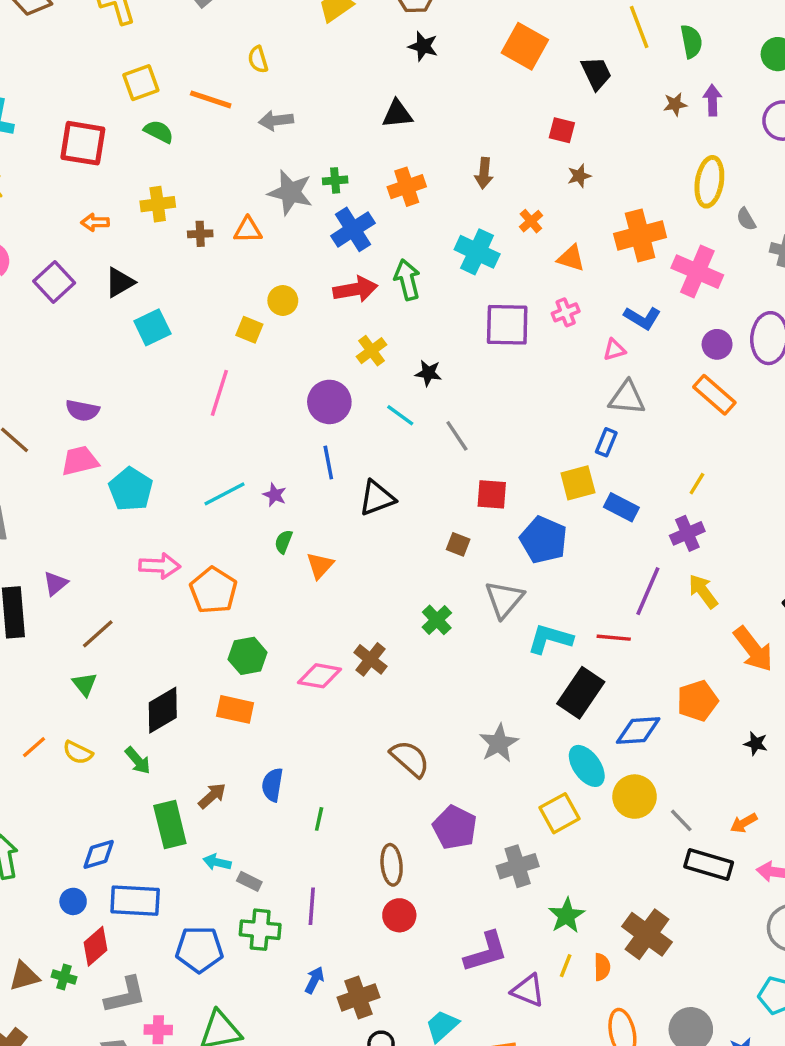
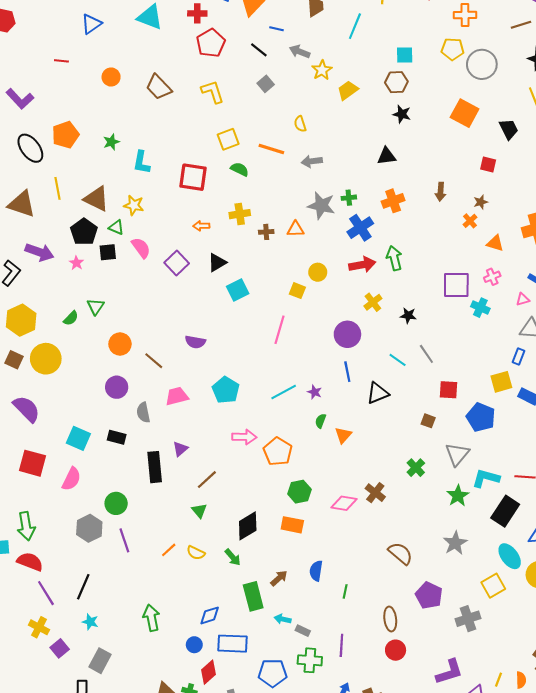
brown star: (579, 176) -> (481, 202), moved
cyan cross: (477, 252) -> (480, 308), moved, size x0.7
cyan line: (400, 415) -> (398, 360), moved
pink trapezoid: (80, 461) -> (177, 396), moved
green star: (567, 916) -> (458, 496), moved

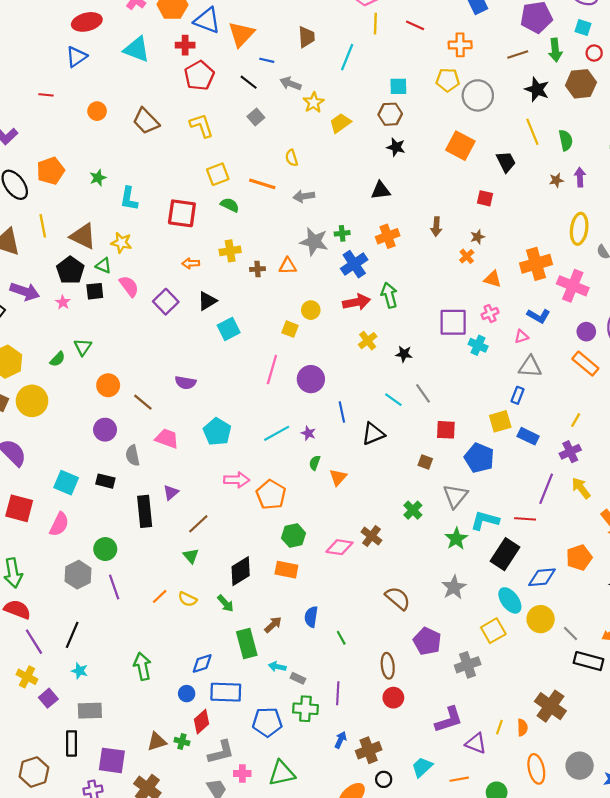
purple circle: (347, 334) -> (311, 379), moved
pink trapezoid: (177, 396) -> (167, 438), turned 35
green line: (345, 591) -> (341, 638), turned -40
gray rectangle: (100, 661) -> (90, 711), turned 60

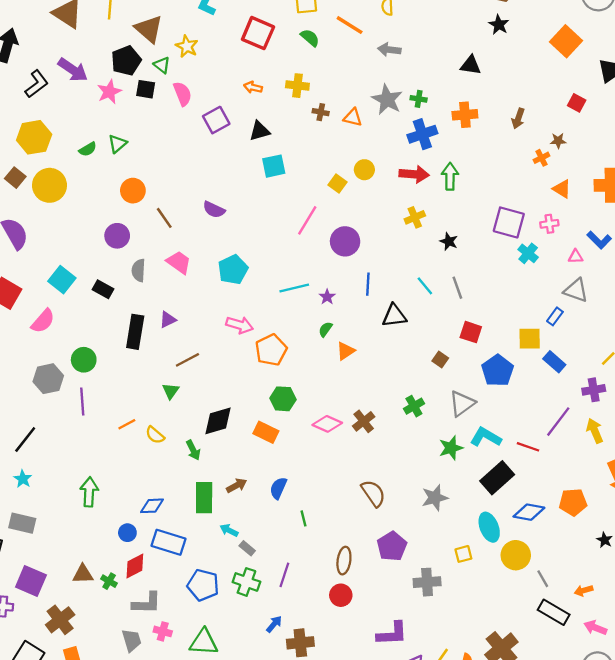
pink star: (63, 302) -> (109, 92), size x1.5
yellow square: (493, 631) -> (463, 554), size x0.7

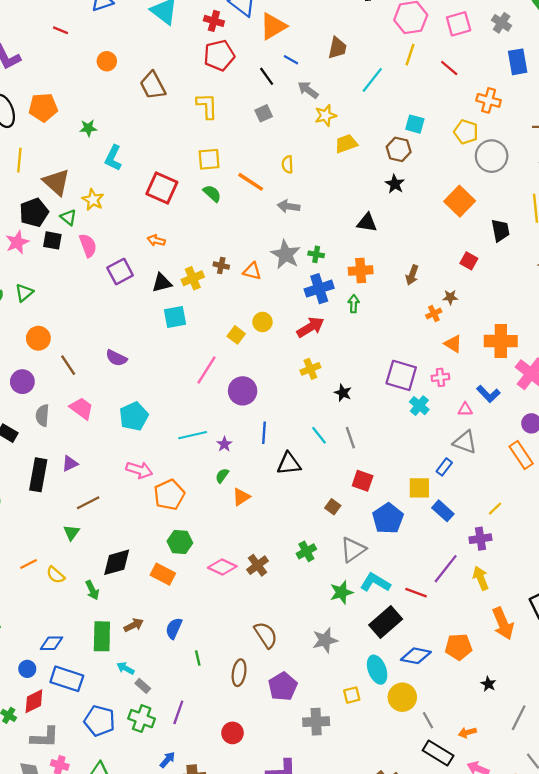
yellow cross: (297, 86) -> (193, 278), moved, turned -30
red arrow: (414, 174) -> (310, 327), turned -36
green arrow: (450, 176) -> (354, 304), moved, size x0.7
brown ellipse: (344, 561) -> (239, 673), moved

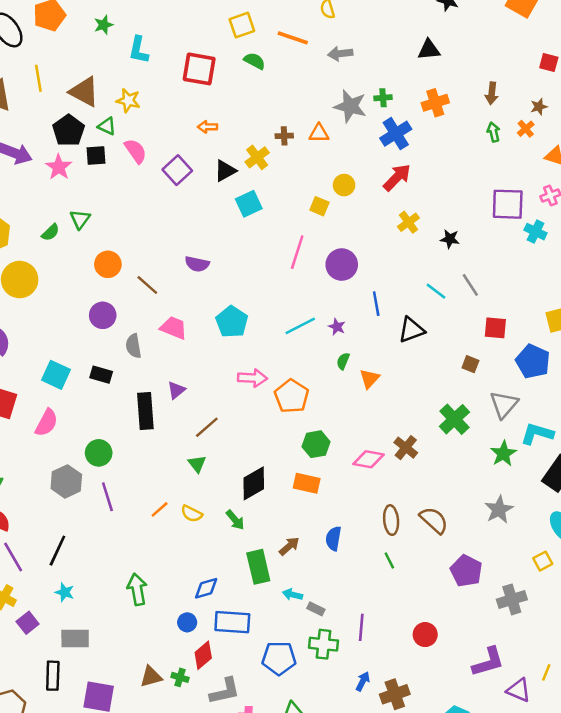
green arrow: (354, 304) -> (494, 132), moved
green cross: (306, 551) -> (454, 419), size x1.4
green line: (198, 658) -> (389, 561), moved
brown ellipse: (239, 673) -> (391, 520), moved

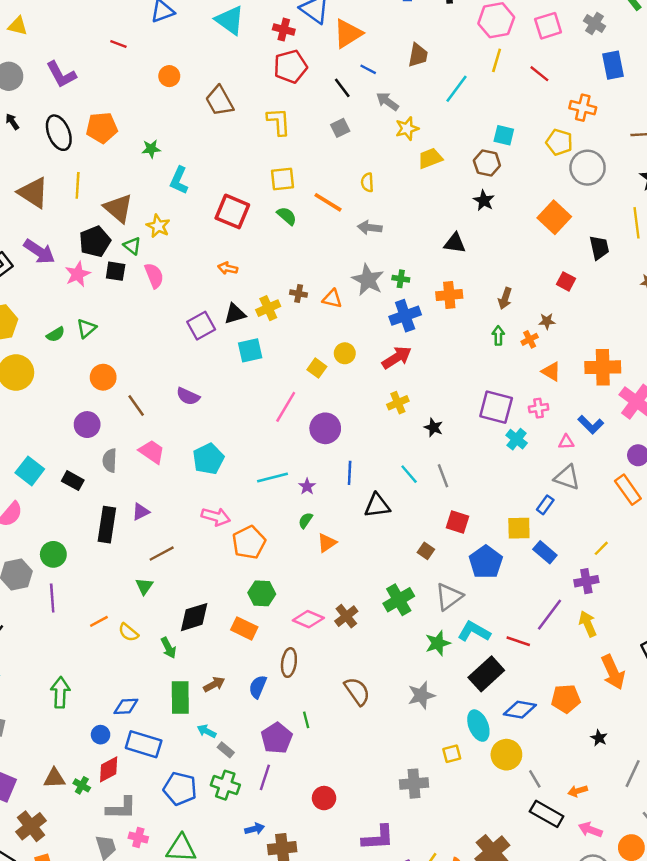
purple square: (177, 170) -> (201, 326), moved
brown ellipse: (391, 520) -> (289, 663), moved
purple pentagon: (466, 571) -> (277, 738), moved
blue arrow: (363, 681) -> (255, 829), turned 36

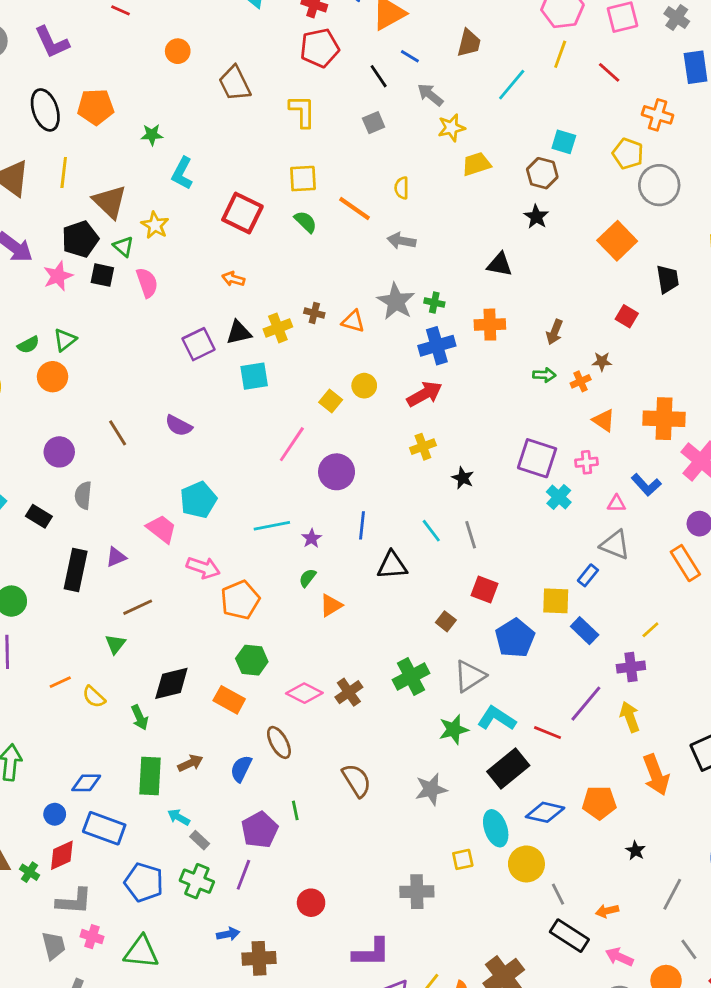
green arrow: (498, 335) -> (544, 375), turned 90
orange circle: (103, 377) -> (53, 377), moved
pink trapezoid: (152, 452) -> (161, 529), moved
brown ellipse: (289, 663) -> (279, 742), turned -40

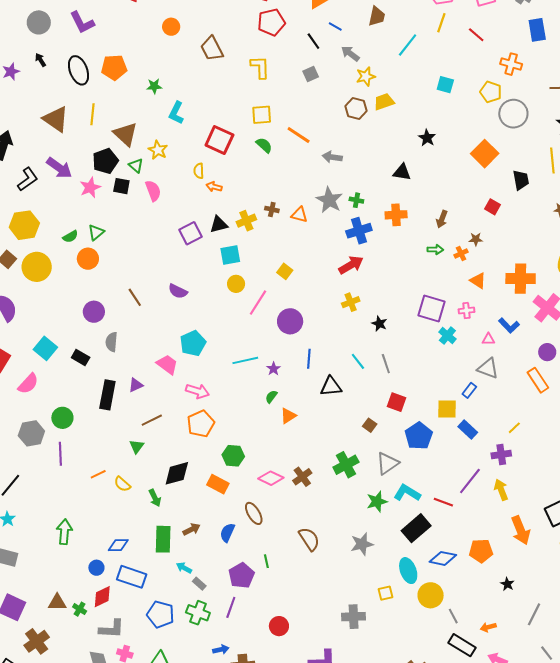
brown hexagon: (542, 173) -> (356, 108), moved
yellow semicircle: (402, 188) -> (199, 171), moved
yellow circle: (364, 386) -> (236, 284), moved
orange pentagon: (240, 600) -> (201, 424), moved

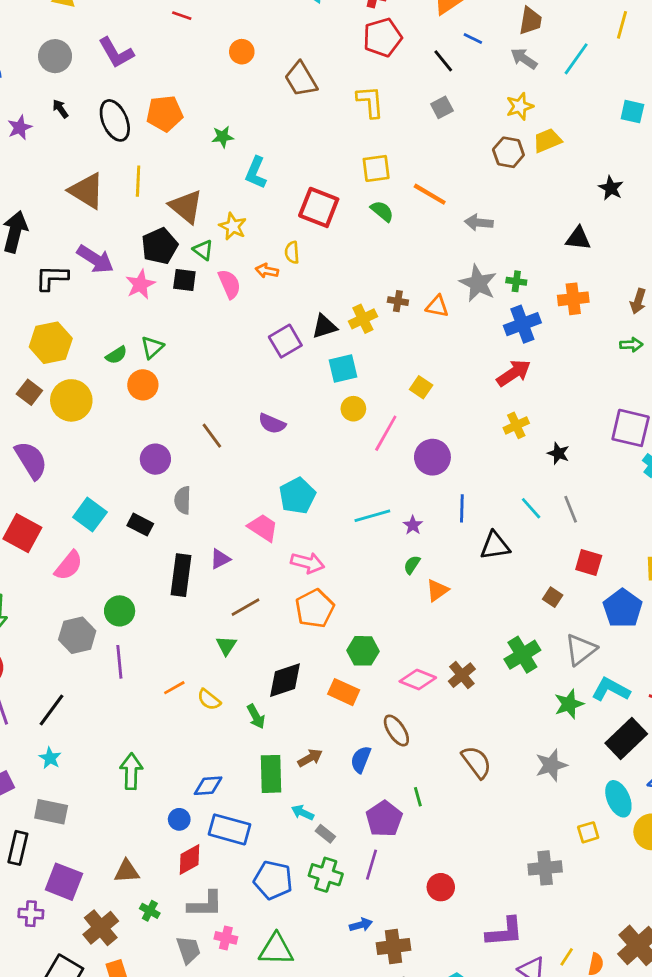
gray arrow: (350, 53) -> (524, 59), moved
black L-shape: (28, 179) -> (52, 278), turned -140
orange arrow: (214, 187) -> (267, 271), moved
green cross: (80, 609) -> (150, 911), moved

